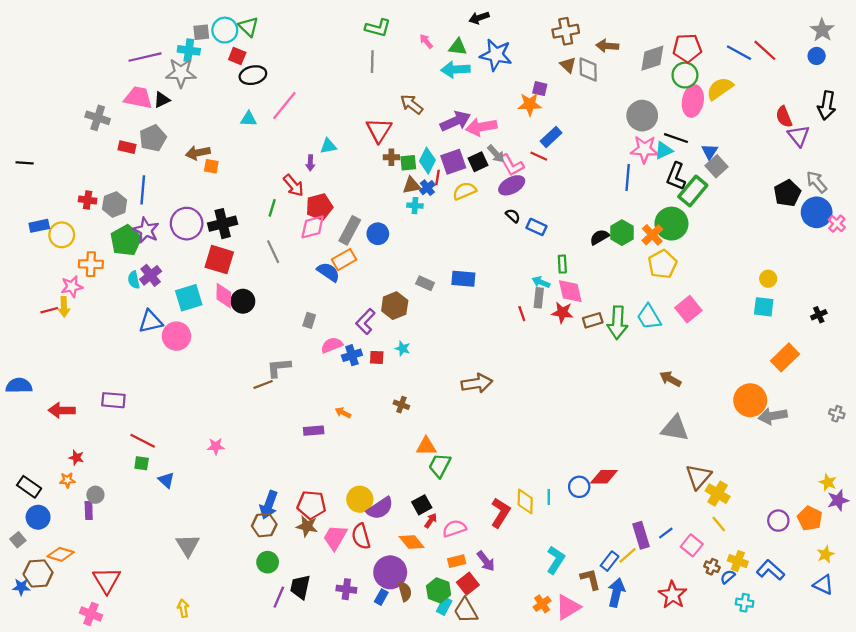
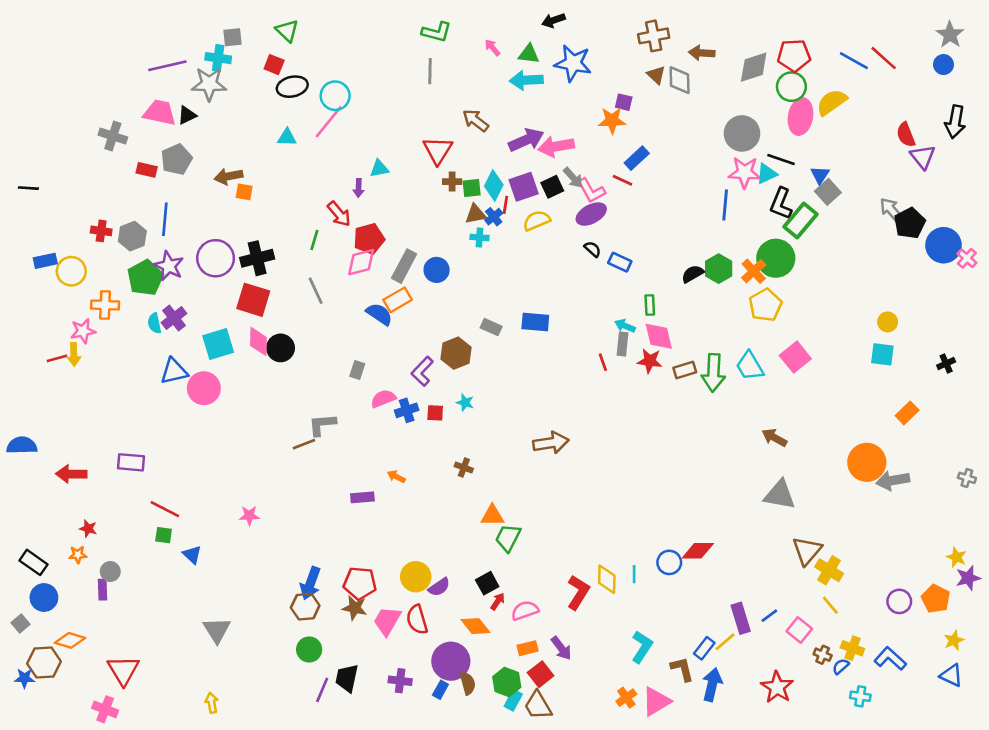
cyan circle: (225, 30) -> (335, 96), moved
gray arrow: (817, 182) -> (891, 210), moved
orange rectangle: (785, 357) -> (907, 413), size x0.7
purple semicircle: (380, 508) -> (439, 587), size x0.7

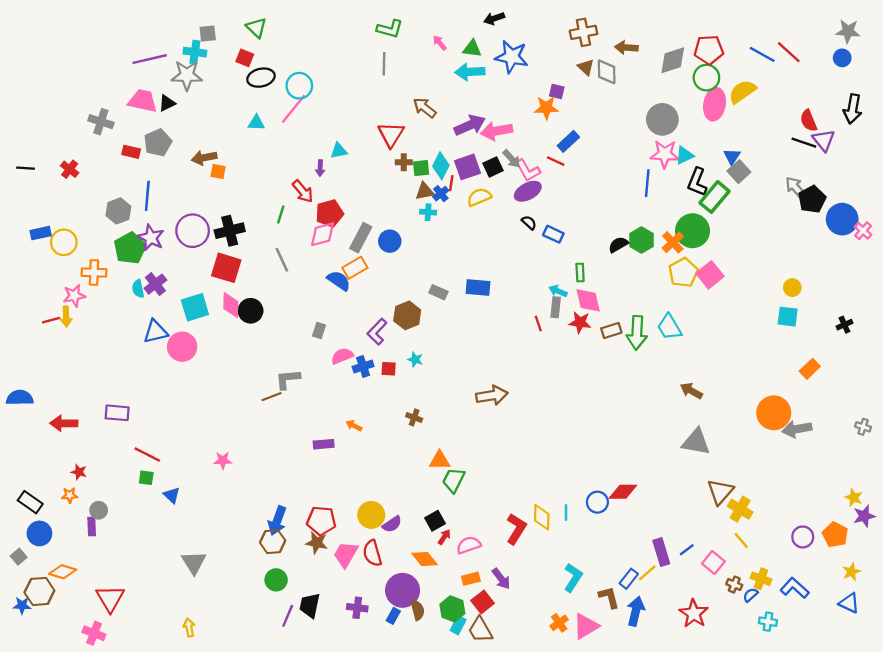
gray star: (950, 35) -> (848, 31), turned -30
black line: (781, 159) -> (804, 143), moved
red cross: (101, 231) -> (70, 169), moved, turned 30
pink square: (795, 357) -> (710, 275), moved

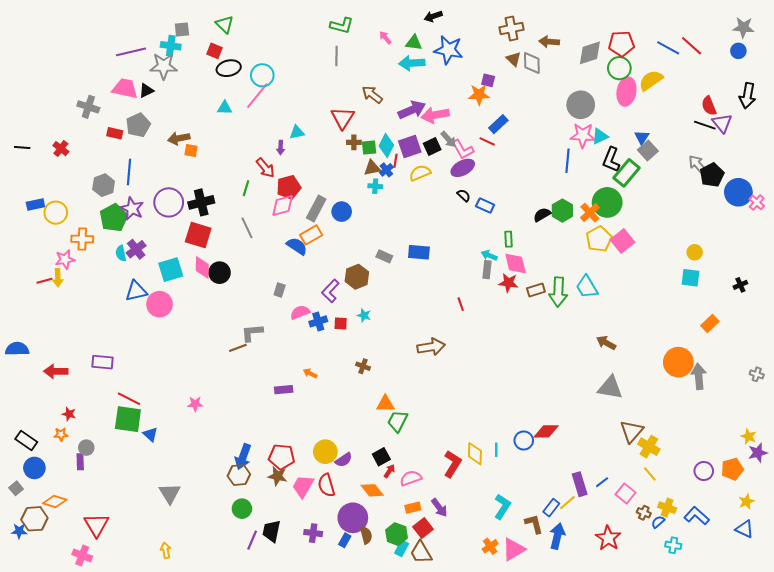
red line: (538, 324) -> (461, 304), moved
gray arrow: (797, 429) -> (699, 376), turned 95
green square: (146, 478) -> (128, 419), size x2.0
orange pentagon: (835, 535) -> (732, 469), turned 30

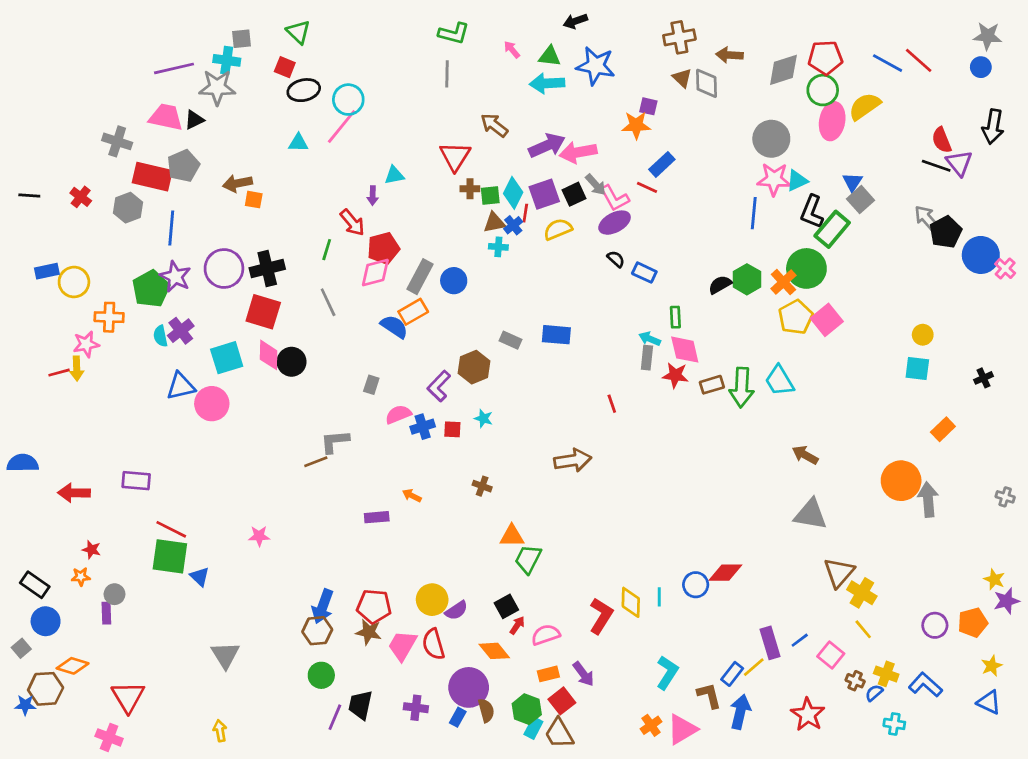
red rectangle: (115, 133) -> (152, 177), size x1.8
gray hexagon: (104, 185) -> (128, 208), moved

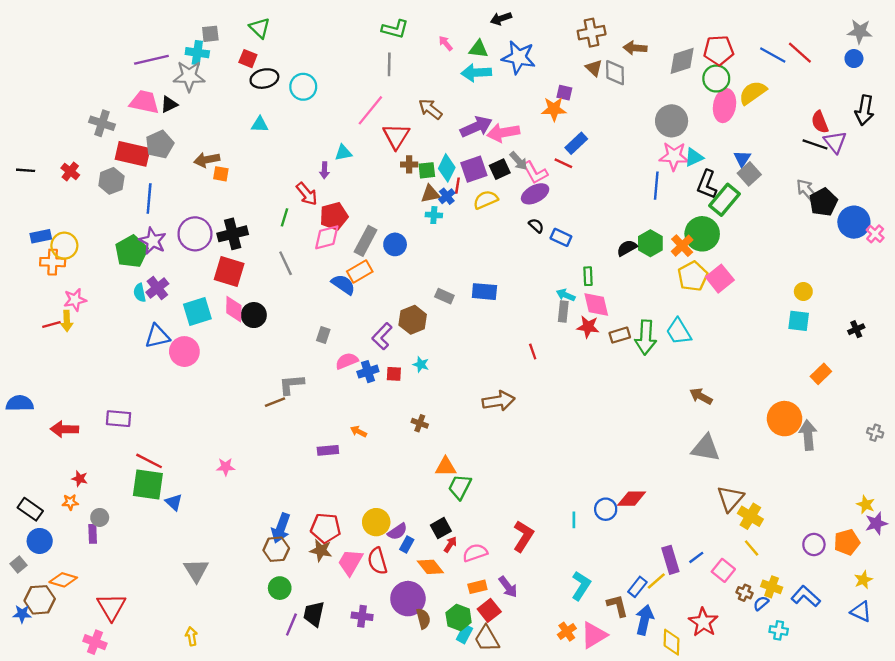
pink line: (342, 127) -> (370, 110), moved
orange cross: (109, 317) -> (53, 262), moved
yellow diamond: (631, 602) -> (672, 642), moved
blue rectangle: (458, 717) -> (407, 544), moved

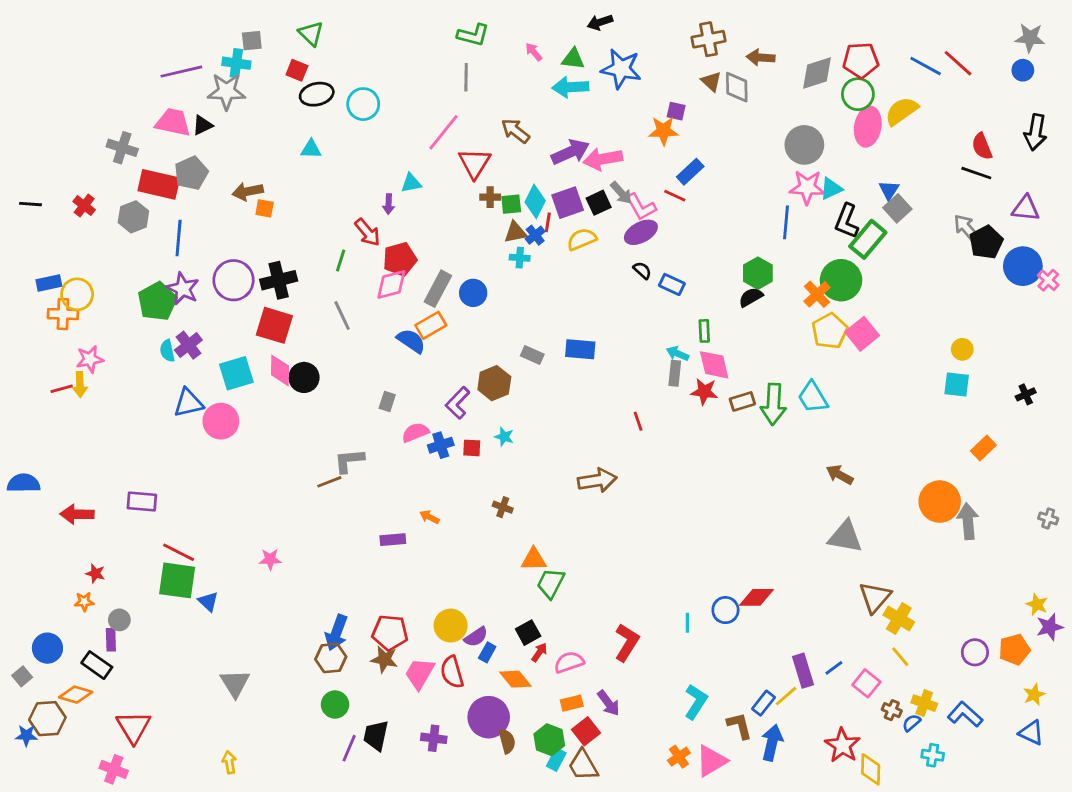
purple triangle: (835, 142) -> (1026, 208), moved, turned -45
green hexagon: (650, 243) -> (758, 273), moved
black rectangle: (30, 509) -> (97, 665), moved
yellow diamond: (672, 642) -> (871, 769), moved

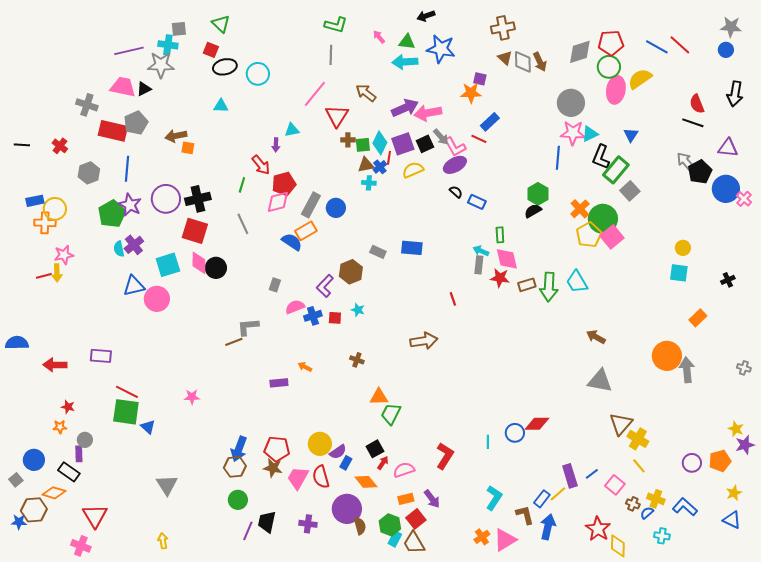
brown arrow: (761, 58) -> (540, 62), moved, turned -120
gray square: (897, 208) -> (630, 191), moved
gray hexagon: (133, 217) -> (89, 173), moved
green circle: (841, 280) -> (603, 219), moved

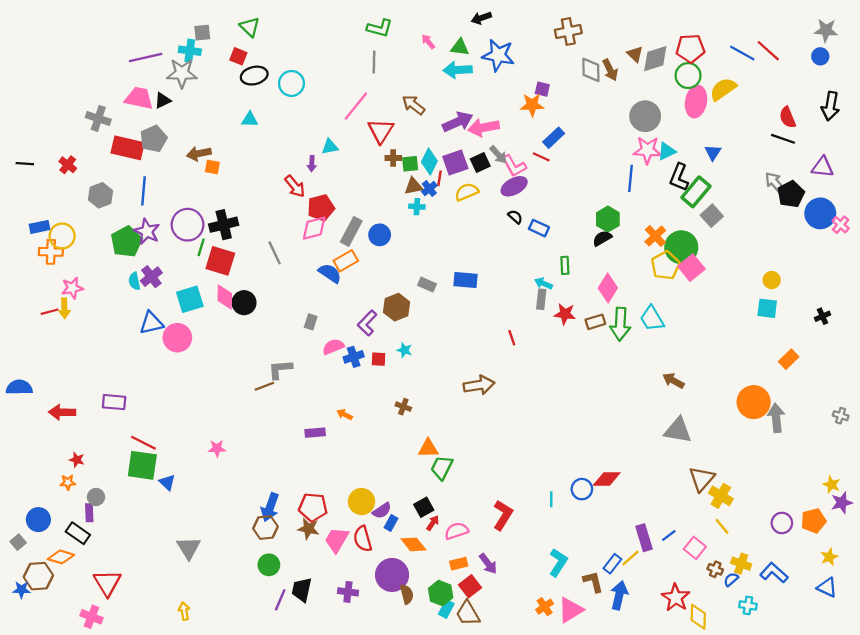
brown triangle: (505, 58) -> (635, 54), moved
green line: (242, 185) -> (201, 247), moved
pink diamond: (507, 259) -> (608, 288), moved, turned 45

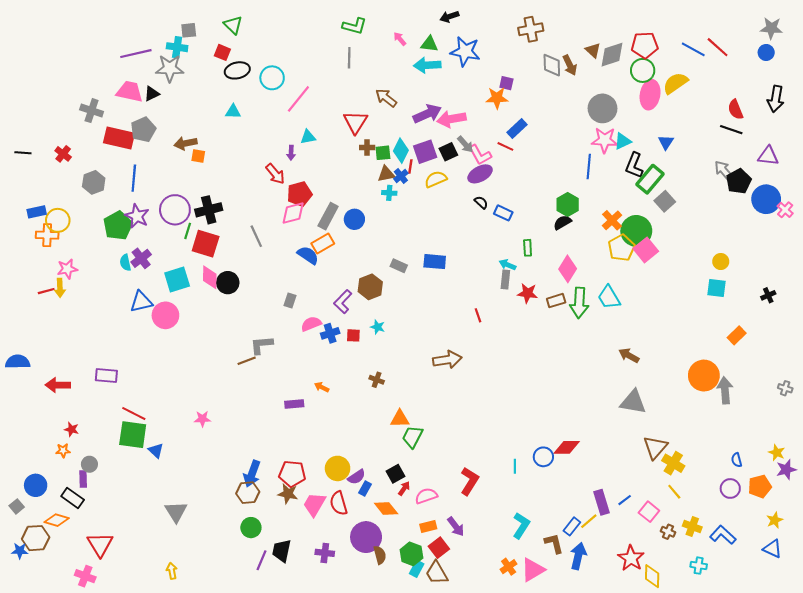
pink line: (356, 106) -> (298, 99), moved
blue semicircle: (731, 579) -> (737, 460), moved, turned -64

